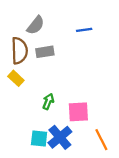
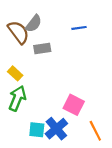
brown semicircle: (19, 51) -> (18, 32), moved, turned -35
green arrow: (48, 101) -> (17, 98), moved, size x1.6
pink square: (78, 112) -> (74, 105), turned 30

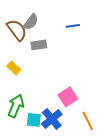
green arrow: (17, 98) -> (16, 106), moved
pink square: (74, 105) -> (68, 97), turned 30

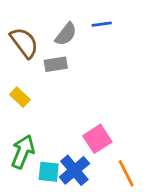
gray semicircle: (31, 22) -> (66, 34), moved
blue line: (73, 26) -> (102, 24), moved

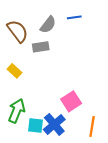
orange line: (126, 173) -> (92, 127), turned 36

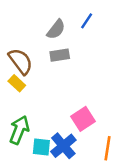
blue line: (74, 17) -> (87, 21), turned -48
brown semicircle: (18, 31) -> (20, 61), moved
gray rectangle: (41, 47) -> (60, 55), moved

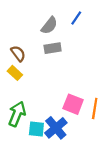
brown semicircle: (20, 61) -> (18, 54), size x0.7
pink square: (83, 119) -> (73, 104), turned -36
orange line: (107, 148) -> (95, 108), moved

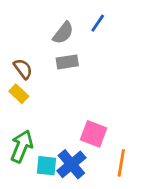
orange line: (95, 108) -> (121, 163), moved

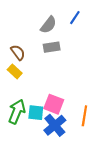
pink square: (94, 134) -> (54, 104), moved
orange line: (121, 163) -> (84, 116), moved
cyan square: (47, 166) -> (36, 113), moved

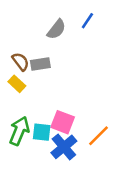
gray rectangle: (52, 47) -> (40, 64), moved
orange line: (84, 116) -> (99, 136), turned 36

